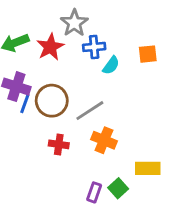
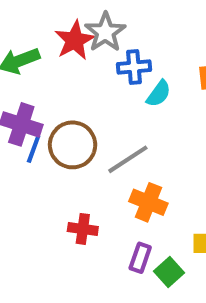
red star: (50, 47) -> (75, 40), moved
red cross: (59, 144) -> (83, 229), moved
purple rectangle: (94, 192) -> (140, 258), moved

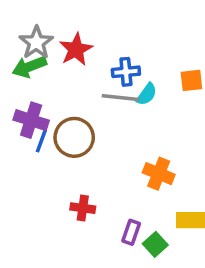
gray star: (105, 32) -> (36, 43), moved
gray line: (128, 159) -> (121, 98), moved, turned 39
orange cross: (148, 202) -> (159, 174), moved

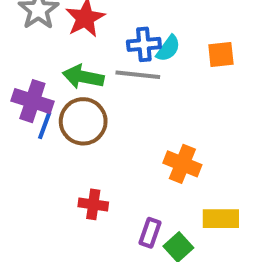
green arrow: (29, 67) -> (83, 77), moved, turned 32
cyan semicircle: (147, 94) -> (168, 48), moved

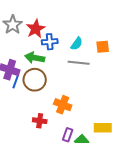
blue cross: (144, 44) -> (50, 42), moved
gray line: (138, 75) -> (79, 63), moved
orange cross: (182, 164) -> (63, 105), moved

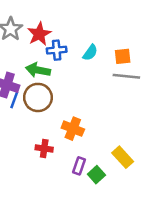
gray line: (79, 63) -> (126, 76), moved
yellow rectangle: (103, 128) -> (123, 157), turned 48

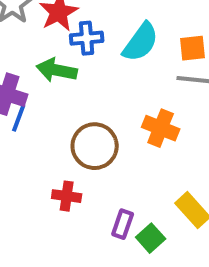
cyan semicircle: (90, 53) -> (141, 42), size x1.5
brown circle: (38, 97) -> (95, 146), moved
orange cross: (73, 129) -> (161, 128), moved

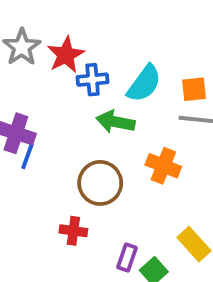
green arrow: (57, 70) -> (115, 122), moved

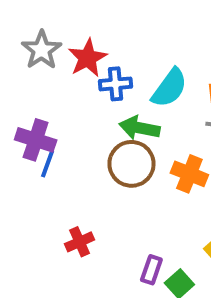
brown circle: (100, 183) -> (131, 164), moved
red cross: (73, 231) -> (80, 242), moved, turned -32

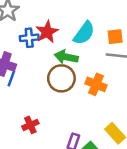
red star: (88, 58) -> (47, 32), moved
blue cross: (115, 84) -> (29, 38), moved

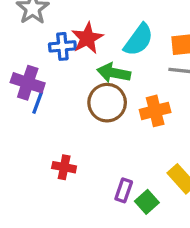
orange cross: (96, 84) -> (155, 111), turned -36
red cross: (30, 125) -> (64, 167), turned 35

